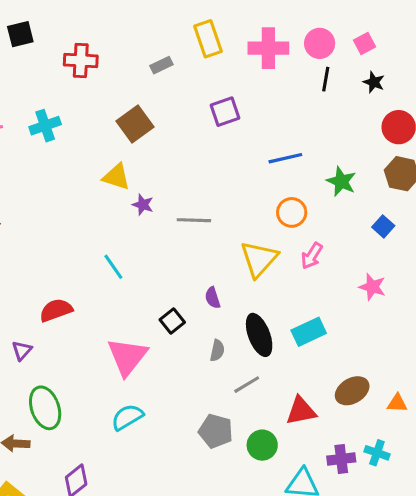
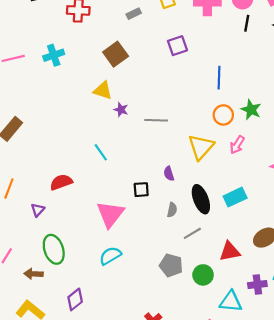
blue line: (285, 158) -> (219, 78), turned -75
green star: (341, 181) -> (251, 110), moved
black square: (172, 321) -> (141, 190), turned 35

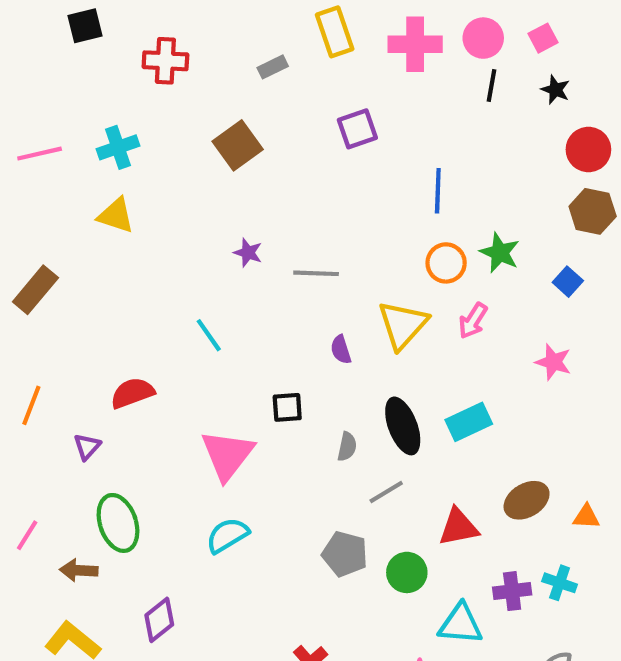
yellow triangle: (103, 90) -> (116, 216), moved
purple semicircle: (169, 174) -> (341, 350), moved

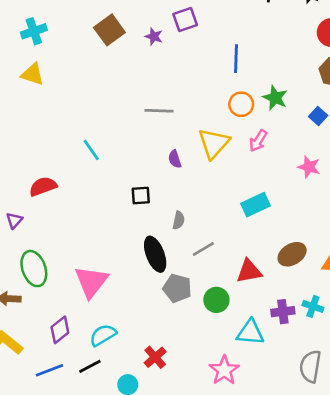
purple star: (248, 253) -> (154, 36), moved
black ellipse: (403, 426) -> (155, 254), moved
pink triangle: (227, 455) -> (91, 282), moved
cyan semicircle: (227, 535) -> (103, 335), moved

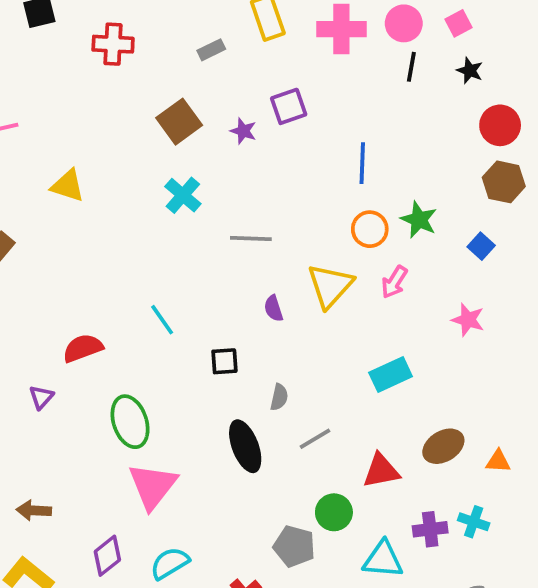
cyan cross: (34, 31) -> (183, 195), moved, turned -30
cyan line: (91, 150) -> (162, 320), moved
green ellipse: (34, 269) -> (130, 422), moved
gray pentagon: (177, 288) -> (294, 546), moved

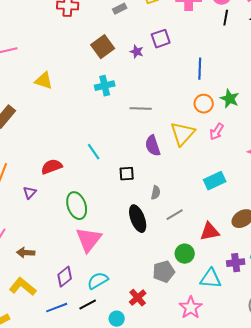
cyan cross: (183, 195) -> (105, 86), turned 36
purple semicircle: (273, 308) -> (153, 146), size x1.5
gray pentagon: (294, 546) -> (164, 272), turned -30

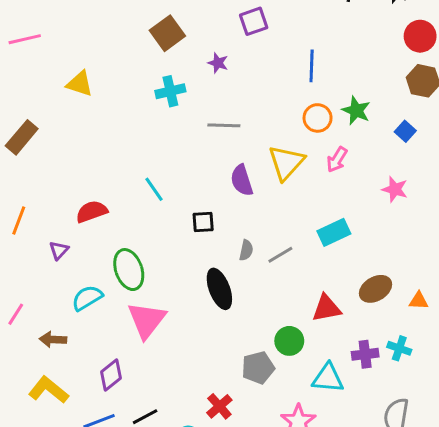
purple star: (137, 52) -> (218, 63), moved
gray line: (175, 215) -> (280, 255), moved
cyan semicircle: (98, 281) -> (87, 298), moved

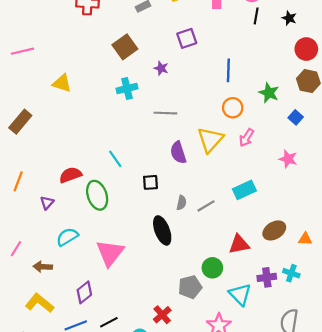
green star: (356, 111) -> (269, 93), moved
green ellipse: (129, 270) -> (97, 195), moved
cyan triangle: (328, 378) -> (240, 294), turned 40

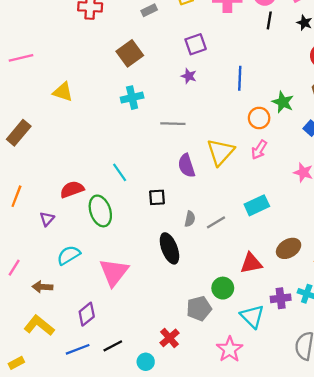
purple star: (161, 68) -> (189, 76), moved
orange circle: (233, 108) -> (259, 118), moved

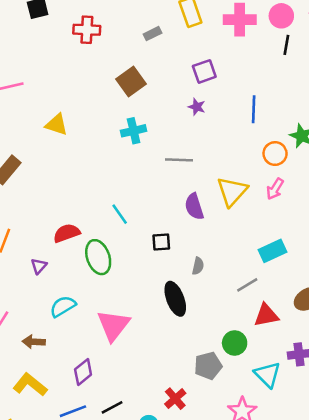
gray line: (216, 222) -> (247, 285), moved

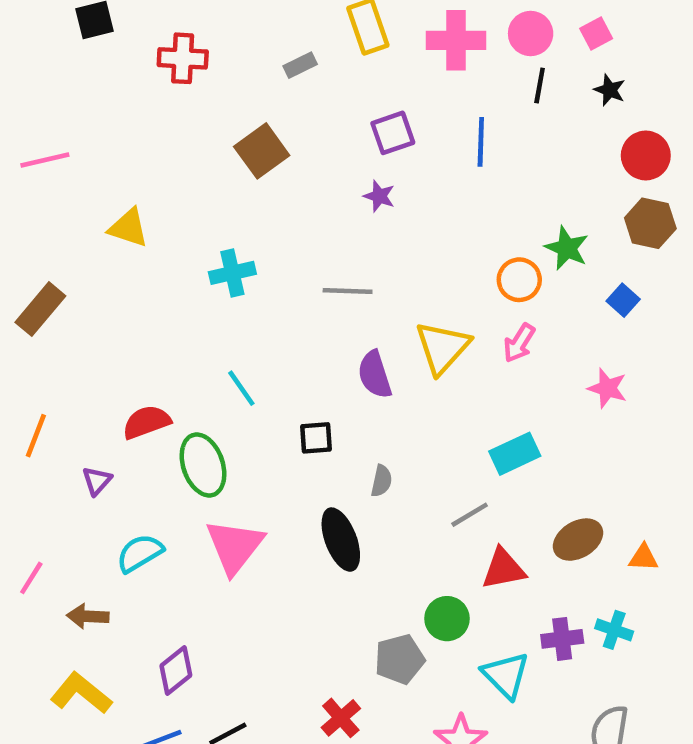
blue line: (254, 109) -> (481, 142), moved
cyan cross: (134, 131) -> (232, 273), moved
pink triangle: (113, 325) -> (235, 546), moved

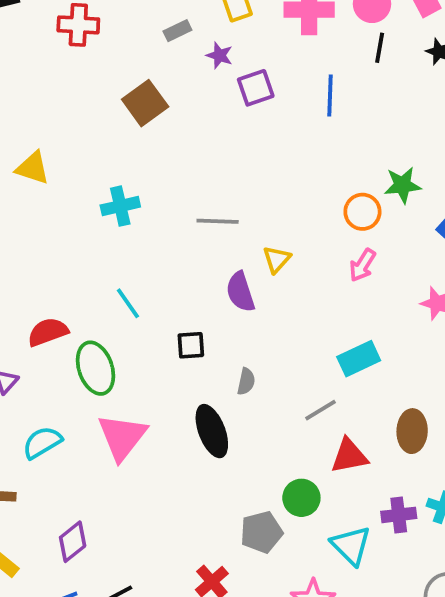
purple star: (379, 196) -> (219, 55), moved
green star: (567, 248) -> (403, 185), turned -30
yellow triangle: (442, 348) -> (277, 259), moved, size x0.6
brown ellipse: (578, 540) -> (412, 431), turned -57

